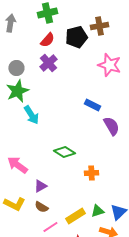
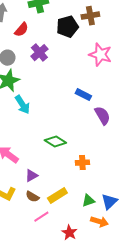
red semicircle: (47, 40) -> (21, 30), moved
yellow rectangle: (75, 216) -> (57, 196), moved

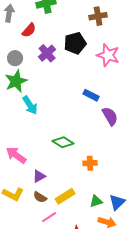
black pentagon: (67, 27) -> (75, 43), moved

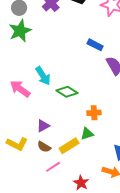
cyan arrow: (30, 105) -> (43, 76), moved
pink arrow: (16, 155) -> (20, 89), moved
green triangle: (96, 201) -> (87, 134), moved

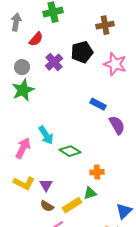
pink arrow: (20, 89) -> (23, 148), turned 80
purple triangle: (43, 126) -> (46, 185), turned -32
yellow L-shape: (17, 144) -> (24, 183), moved

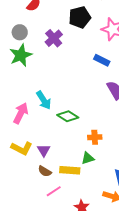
purple cross: (54, 62) -> (54, 38), moved
blue rectangle: (98, 104) -> (102, 60), moved
yellow rectangle: (72, 205) -> (70, 170), turned 36

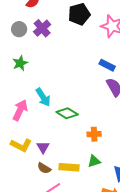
purple cross: (54, 38) -> (42, 28), moved
green star: (21, 55) -> (20, 63), moved, size x0.7
blue rectangle: (102, 60) -> (107, 65), moved
green triangle: (88, 158) -> (94, 161), moved

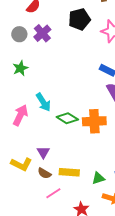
orange cross: (94, 134) -> (94, 121), moved, size x1.6
yellow L-shape: (21, 145) -> (21, 164), moved
green triangle: (94, 161) -> (98, 178), moved

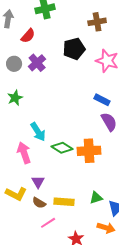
pink arrow: (20, 115) -> (24, 153), moved, turned -45
green triangle: (98, 178) -> (96, 198), moved

